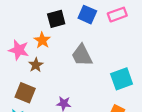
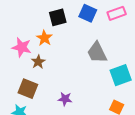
gray trapezoid: (82, 55) -> (97, 52), moved

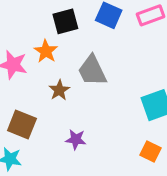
gray trapezoid: (97, 52) -> (92, 71), moved
brown star: (38, 62) -> (59, 90), moved

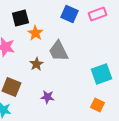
black square: (65, 21) -> (20, 18), moved
orange star: (46, 51) -> (35, 33), moved

